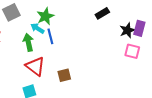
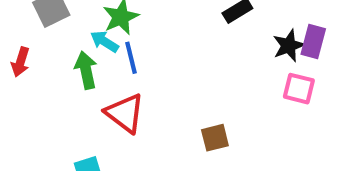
red triangle: (35, 66) -> (125, 113), moved
brown square: (64, 75) -> (215, 138), moved

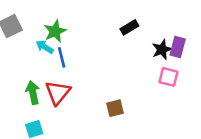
green arrow: (86, 70) -> (33, 93), moved
red triangle: (125, 113) -> (58, 93), turned 32

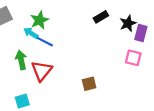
black star: (162, 50) -> (128, 23), moved
blue line: (62, 57) -> (45, 42), turned -49
green arrow: (33, 93) -> (21, 60), moved

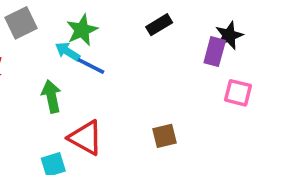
black rectangle: (101, 17) -> (159, 25), moved
purple rectangle: (141, 33) -> (215, 52), moved
red triangle: (42, 71) -> (86, 138), moved, turned -40

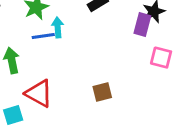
cyan arrow: (68, 52) -> (58, 27), moved, turned 54
blue line: (91, 66) -> (43, 36), turned -35

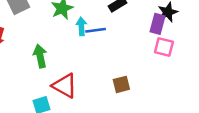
blue line: (43, 36) -> (96, 30), moved
pink square: (161, 58) -> (164, 47), moved

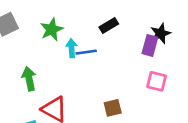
pink square: (164, 47) -> (157, 81), moved

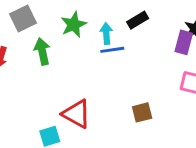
cyan arrow: (72, 48) -> (106, 33), moved
green arrow: (29, 79) -> (42, 51), moved

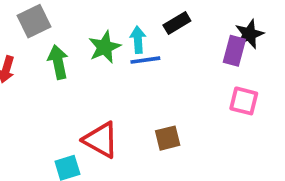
green star: (74, 25) -> (105, 47), moved
brown square: (142, 112) -> (168, 138), moved

